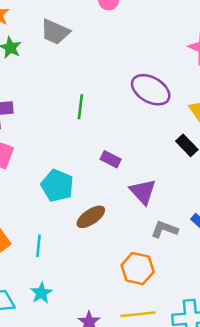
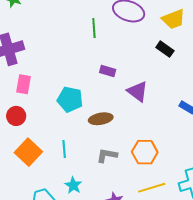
green line: (80, 107) -> (94, 28), moved
brown ellipse: (91, 217) -> (101, 119), turned 35
gray L-shape: (164, 229) -> (107, 155), moved

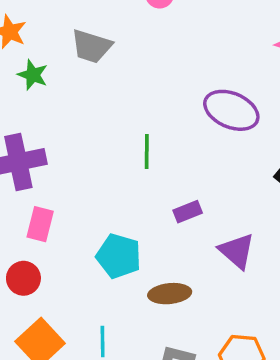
green line: (94, 28) -> (147, 151), moved
purple rectangle: (108, 71) -> (188, 212), turned -42

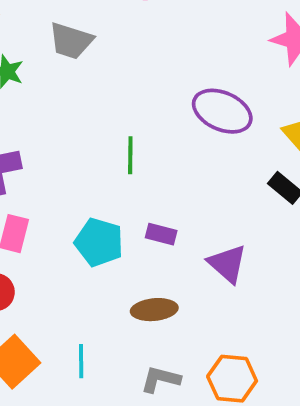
purple rectangle: (188, 212) -> (161, 234), moved, turned 36
cyan pentagon: (119, 256) -> (99, 242), moved

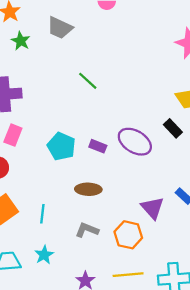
purple ellipse: (222, 111) -> (135, 142), moved
green line: (130, 155) -> (88, 81), moved, turned -55
purple triangle: (227, 264) -> (152, 208), moved

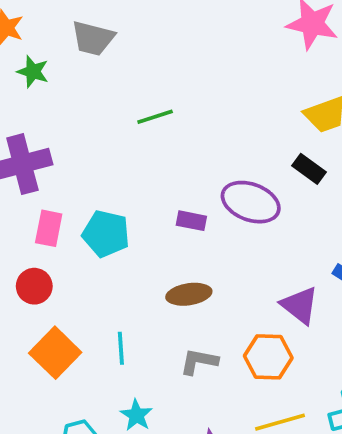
green line: (88, 81) -> (155, 117), turned -50
cyan pentagon: (61, 146) -> (106, 234), moved

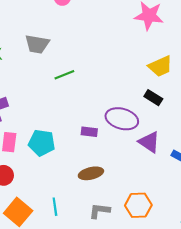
gray trapezoid: (93, 38) -> (37, 44), moved
purple triangle: (300, 305) -> (149, 142), moved

